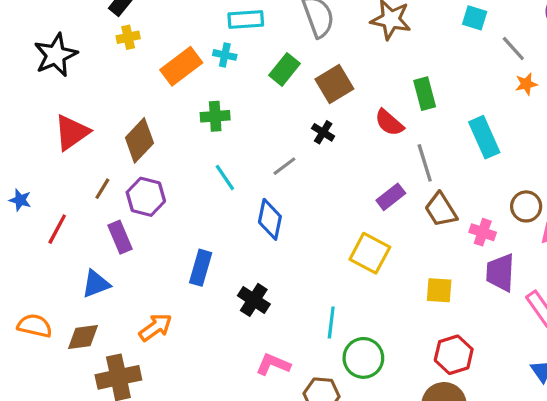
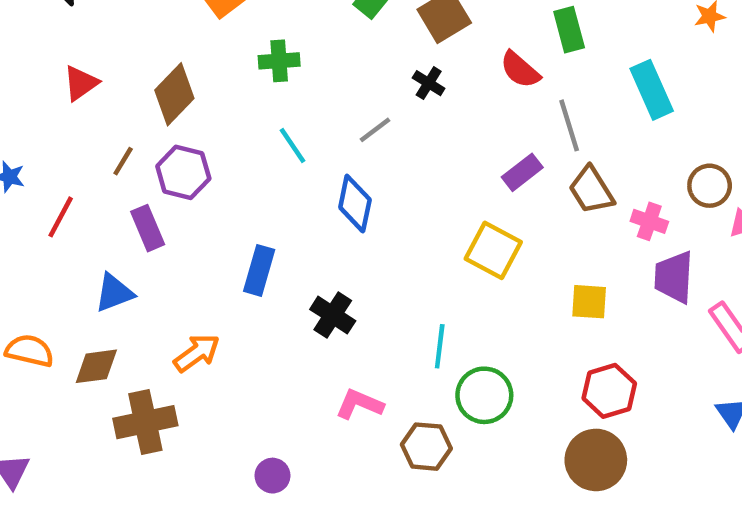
red triangle: (72, 132) -> (81, 83), size x0.7

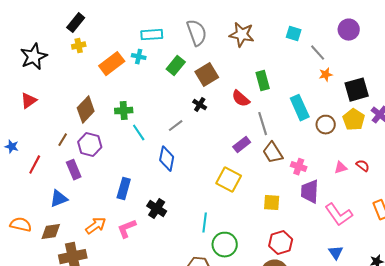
green cross: (279, 61) -> (124, 111), moved
red triangle: (81, 83) -> (29, 101), moved
brown circle: (710, 186) -> (326, 125), moved
pink L-shape: (359, 404) -> (127, 229), moved, turned -45

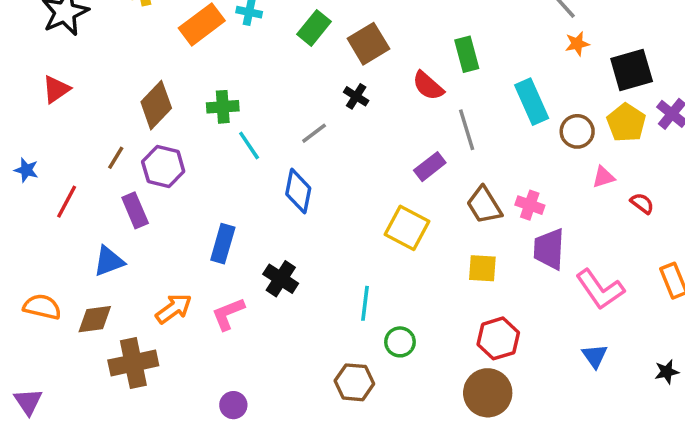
brown trapezoid: (273, 153) -> (484, 205), moved
pink triangle: (341, 168) -> (603, 177), moved
green circle: (225, 245) -> (400, 342), size x0.7

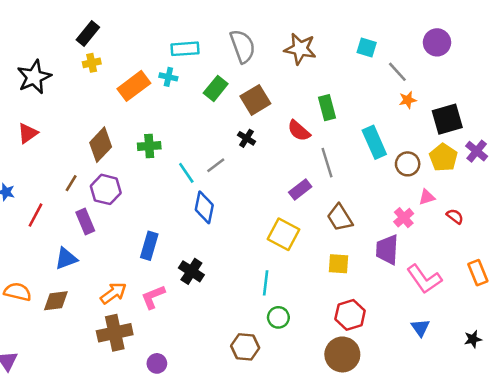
cyan line: (249, 145) -> (186, 173), moved
pink cross: (530, 205) -> (404, 218), moved, turned 30
cyan line: (365, 303) -> (266, 283), moved
brown cross: (133, 363) -> (115, 333), moved

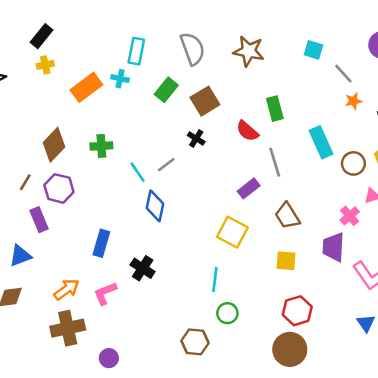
cyan rectangle: (185, 49) -> (136, 51), turned -75

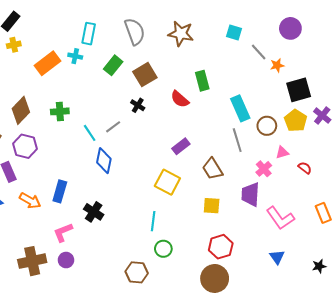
orange star: (353, 101) -> (277, 65), moved
gray line: (275, 162) -> (237, 140), moved
orange arrow: (66, 289) -> (30, 201), moved, turned 65
purple circle: (109, 358) -> (66, 260), moved

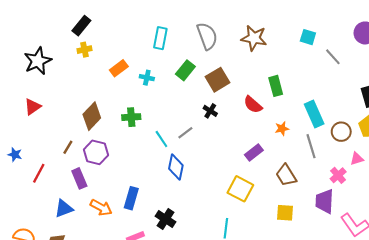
cyan cross: (75, 56) -> (147, 78), moved
orange rectangle: (48, 63) -> (119, 68), size x0.7
orange star: (277, 65) -> (282, 129), moved

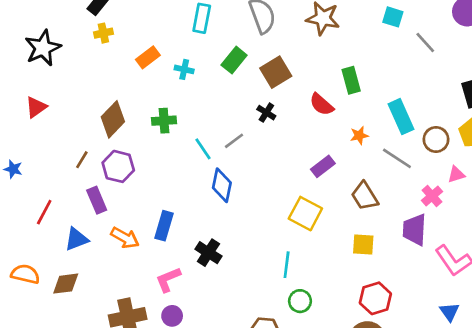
gray line: (311, 146) -> (397, 158), turned -40
red line: (39, 173) -> (44, 212), moved

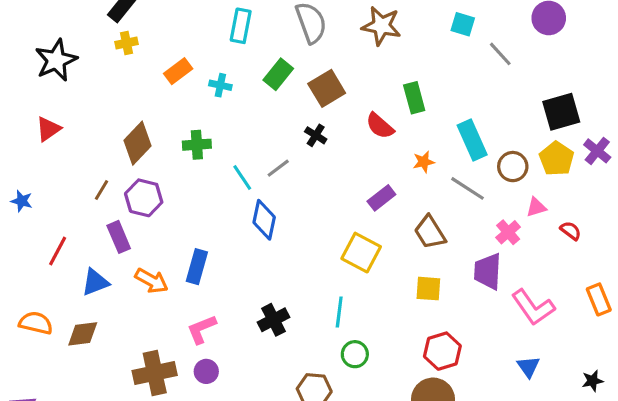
black cross: (208, 253) -> (274, 320), moved, turned 30

